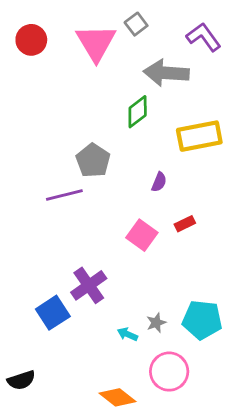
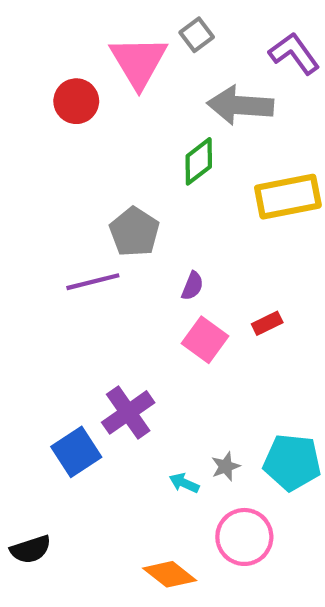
red circle: (31, 40) -> (76, 101), moved
purple semicircle: (159, 182) -> (192, 286), moved

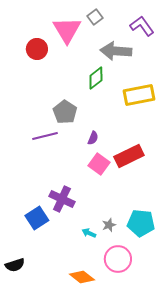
red rectangle: (267, 323) -> (129, 156), size x2.0
purple cross: (128, 412) -> (62, 199), turned -30

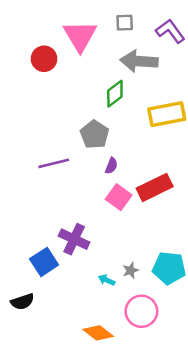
gray square: (95, 17) -> (125, 23), moved, turned 35
gray pentagon: (65, 112) -> (95, 135), moved
black semicircle: (15, 265) -> (22, 302), moved

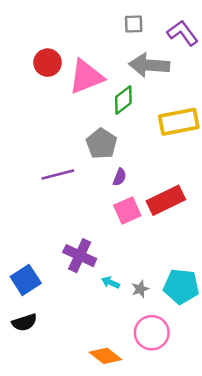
pink triangle: (80, 36) -> (86, 77), moved, turned 39
pink square: (119, 197) -> (127, 211), turned 30
blue square: (44, 262) -> (26, 280), moved
cyan arrow: (107, 280) -> (111, 283), moved

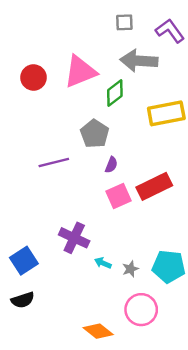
red circle: (48, 63) -> (34, 77), moved

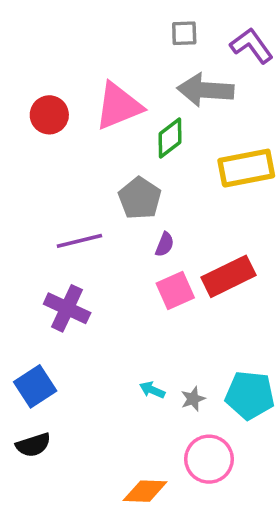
purple cross: (74, 238) -> (67, 308), moved
orange diamond: (98, 331) -> (145, 491), turned -36

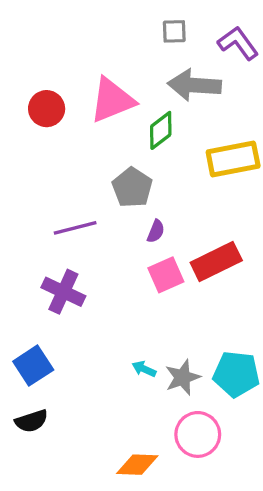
gray star: (193, 399) -> (183, 377), size x1.5

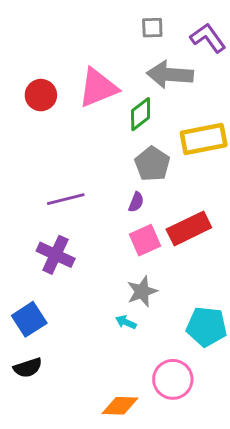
gray pentagon: (132, 188) -> (152, 164), moved
gray star: (183, 377) -> (142, 291), moved

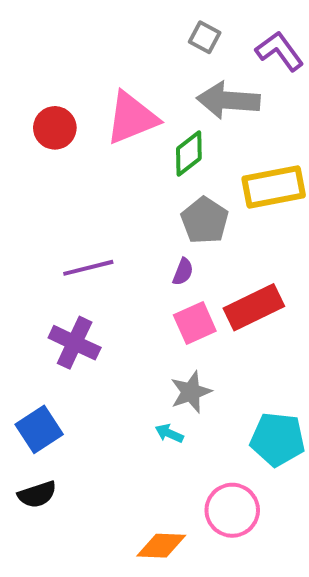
gray square: (152, 28) -> (205, 37), turned 30

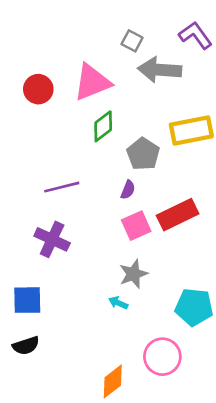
gray square: (205, 37) -> (132, 41), moved
green diamond: (189, 153) -> (103, 126), moved
blue square: (39, 429) -> (27, 300), turned 32
orange diamond: (161, 546) -> (113, 381), turned -40

